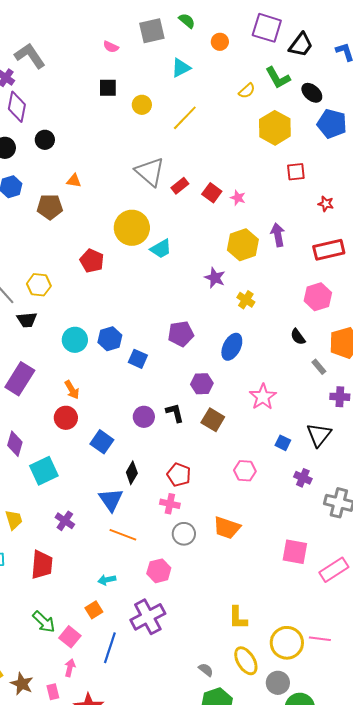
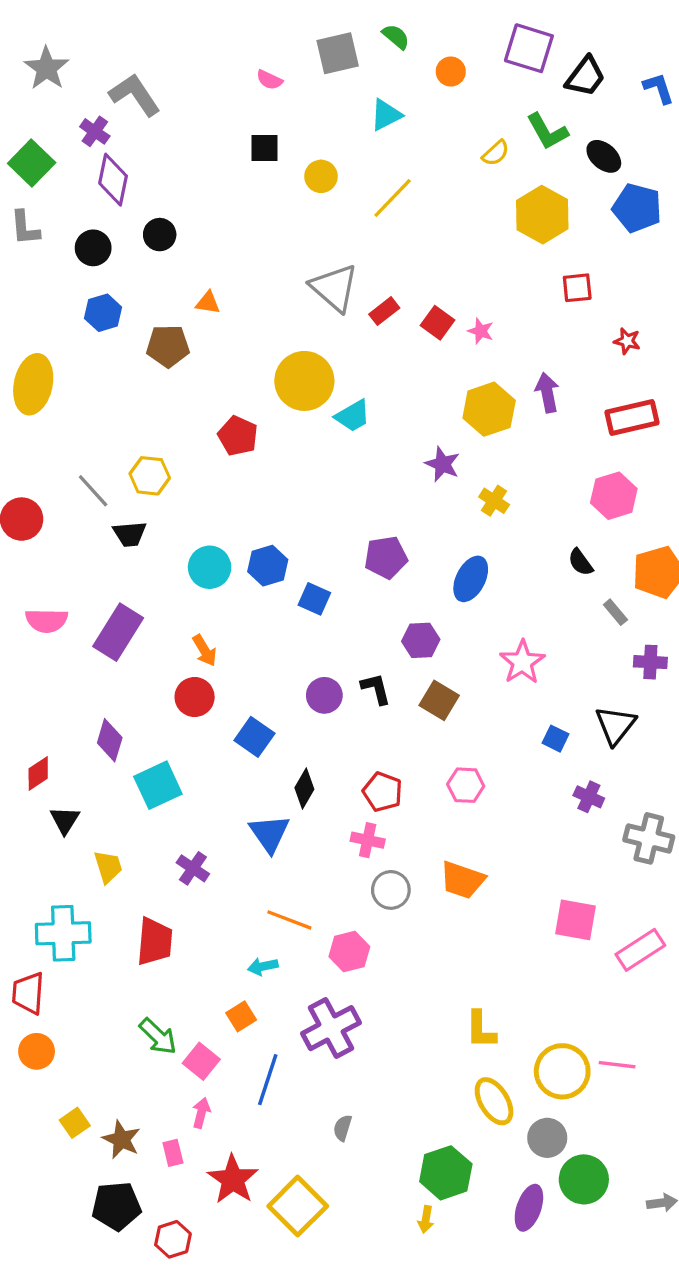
pink hexagon: (245, 471) -> (466, 785), moved
orange line: (123, 535) -> (289, 920), moved
gray semicircle: (206, 670) -> (343, 1128), moved, turned -112

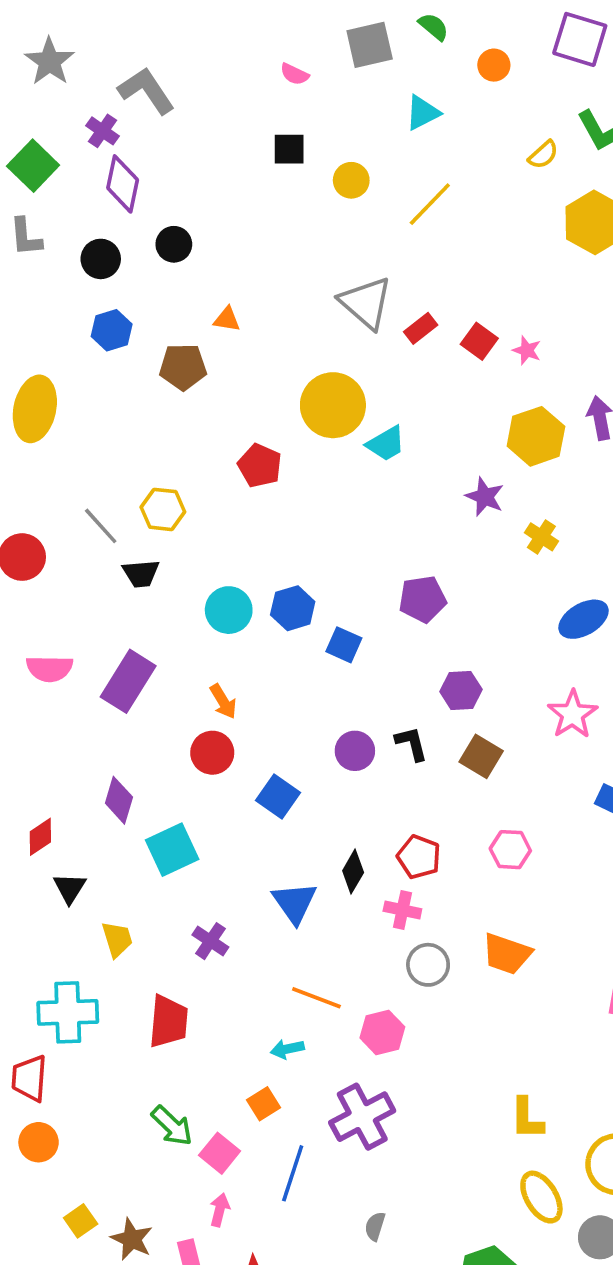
blue ellipse: (471, 579) -> (583, 619), moved, turned 33
black diamond: (304, 789) -> (353, 872), moved

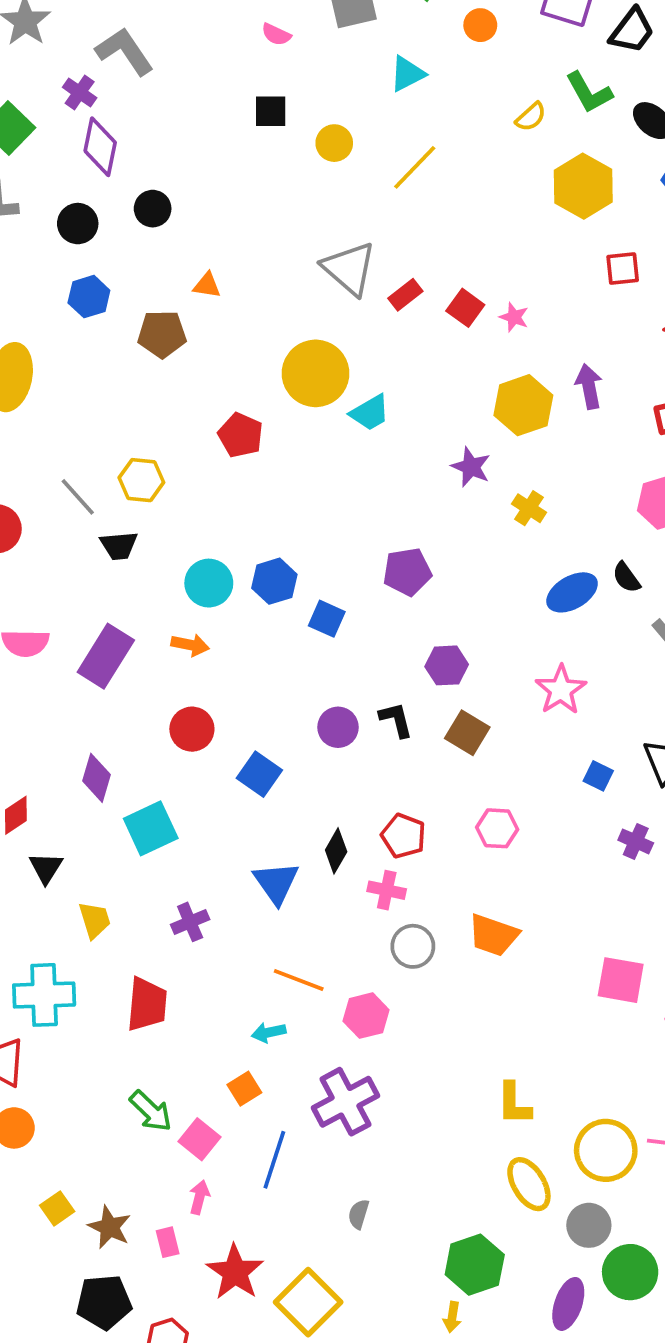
orange arrow: (223, 701) -> (190, 645), moved, turned -48
purple cross: (210, 941) -> (190, 922), turned 33

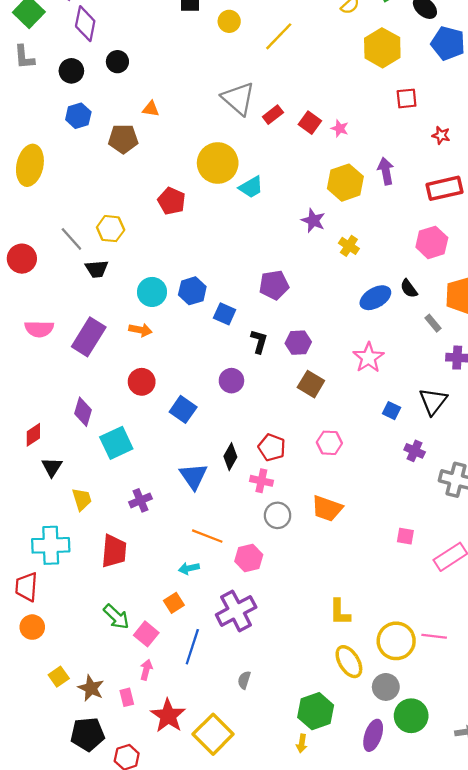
black L-shape: (396, 720) -> (259, 341), moved, turned 30
pink square: (621, 980) -> (405, 536), size x0.6

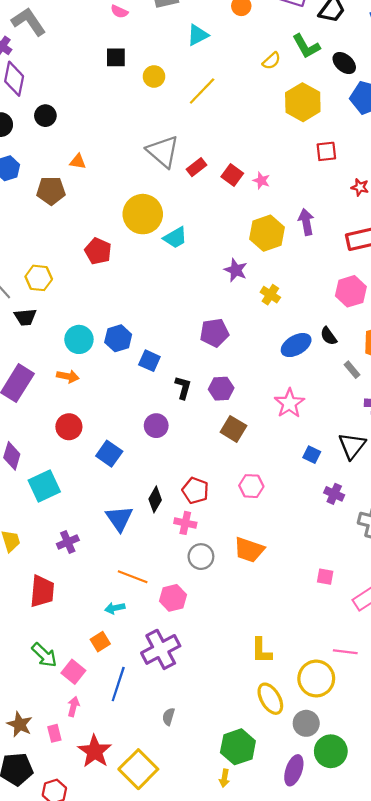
purple pentagon: (274, 285) -> (214, 333), moved
pink line: (434, 636) -> (345, 652), moved

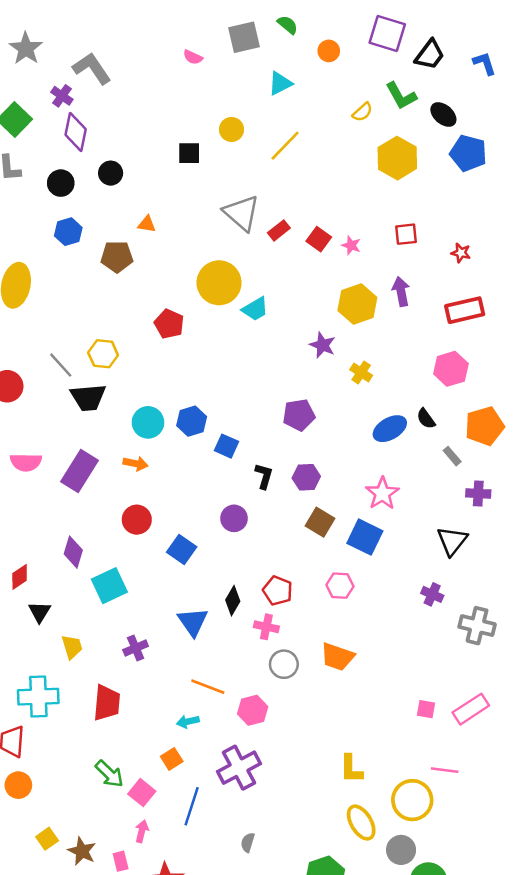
black square: (116, 57) -> (189, 153), moved
red square: (326, 151) -> (406, 234), moved
black trapezoid: (25, 317) -> (88, 397), size x1.4
blue square: (312, 455) -> (365, 537), moved, size x1.8
pink square: (325, 577) -> (426, 709), moved

